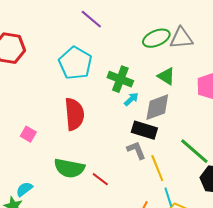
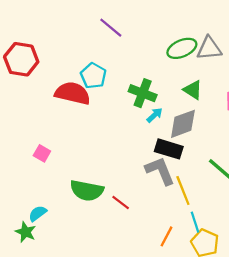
cyan pentagon: (75, 63) -> (93, 76), size x0.7
red semicircle: (74, 114) -> (73, 93), moved, turned -72
gray L-shape: (136, 150) -> (160, 171), size x1.4

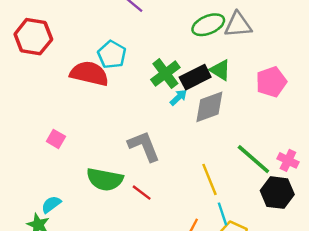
green cross: (143, 93) -> (165, 74), turned 32
black rectangle: (169, 149) -> (195, 77), moved, turned -44
gray L-shape: (160, 171) -> (144, 146), moved

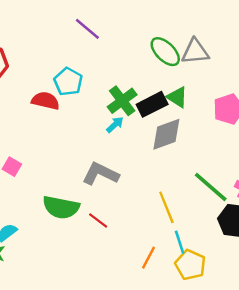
green ellipse: (208, 25) -> (165, 52), turned 68
red semicircle: (89, 74) -> (45, 101), size x0.7
cyan arrow: (178, 97) -> (115, 125), moved
gray L-shape: (144, 146) -> (101, 174), turned -42

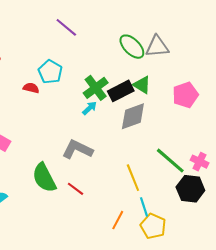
red semicircle: (45, 101) -> (31, 88), size x0.7
green semicircle: (61, 207) -> (44, 178), turned 52

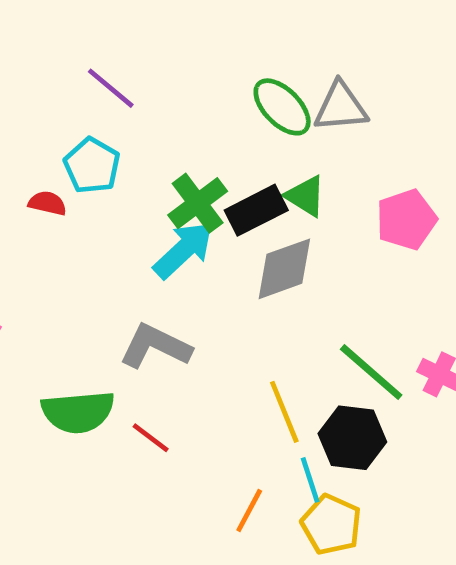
purple line: (66, 27) -> (111, 88), moved
cyan arrow: (90, 108) -> (184, 250), size x1.8
green semicircle: (44, 178) -> (78, 412), turned -68
black hexagon: (190, 189) -> (352, 438), moved

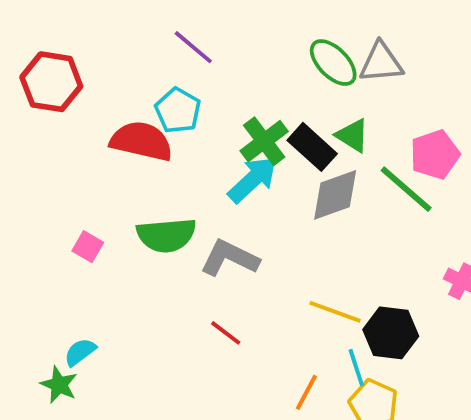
red semicircle: (47, 203) -> (141, 141), size x2.0
black rectangle: (256, 210) -> (312, 147), turned 69
green line: (371, 372) -> (406, 189), moved
green semicircle: (78, 412) -> (166, 235), moved
yellow line: (284, 412) -> (335, 312), turned -48

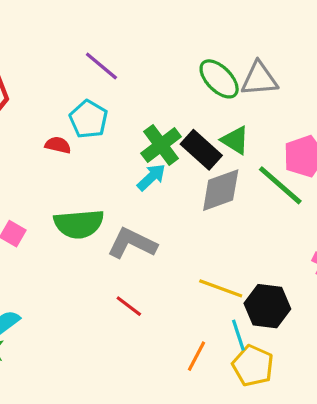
red semicircle: (141, 141) -> (58, 145), size x0.5
cyan arrow: (253, 180) -> (151, 177), size x0.7

